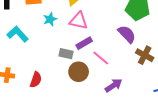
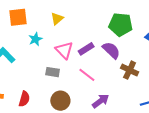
pink triangle: (79, 21) -> (64, 50), moved, turned 36
purple rectangle: (84, 43) -> (86, 49), moved
brown circle: (79, 72) -> (60, 101), moved

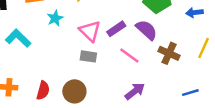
gray rectangle: (53, 72) -> (88, 56), moved
pink line: (87, 75) -> (129, 55), moved
brown circle: (60, 101) -> (74, 91), moved

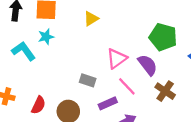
cyan star: (55, 18) -> (46, 37), moved
purple rectangle: (116, 29) -> (108, 103), moved
pink triangle: (90, 31) -> (117, 58), moved, turned 30

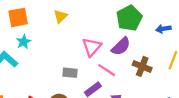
green pentagon: (163, 37) -> (129, 18), turned -30
purple semicircle: (148, 65) -> (121, 46), turned 96

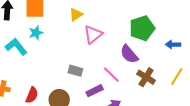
purple semicircle: (121, 46) -> (129, 54), turned 84
pink triangle: (92, 47) -> (93, 34), moved

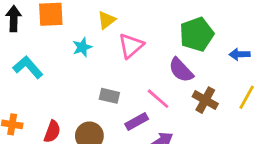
cyan star: (36, 33) -> (82, 47), moved

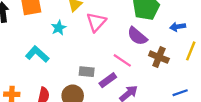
blue arrow: (240, 54) -> (178, 27), moved
cyan L-shape: (28, 67) -> (37, 54), moved
gray rectangle: (109, 96) -> (87, 72), moved

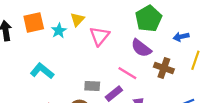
cyan star: (59, 28) -> (59, 31), moved

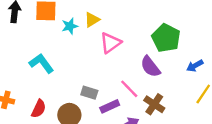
green pentagon: (149, 19) -> (166, 38), turned -30
blue arrow: (181, 37) -> (195, 66), turned -32
brown cross: (164, 68) -> (154, 104), moved

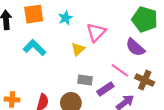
yellow triangle: (92, 20) -> (78, 49), moved
cyan star: (70, 26) -> (65, 18), moved
cyan L-shape: (41, 63) -> (35, 48), moved

